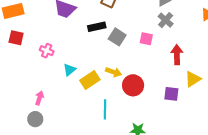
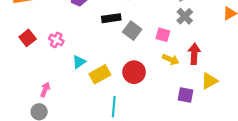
red square: (16, 38) -> (28, 38), moved, turned 35
yellow arrow: (114, 72) -> (171, 59), moved
red circle: (133, 85) -> (134, 72), moved

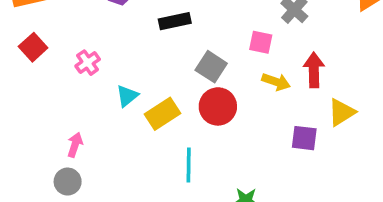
gray square: (132, 31) -> (211, 67), moved
red square: (28, 38) -> (33, 47), moved
pink cross: (56, 40) -> (88, 63), turned 32

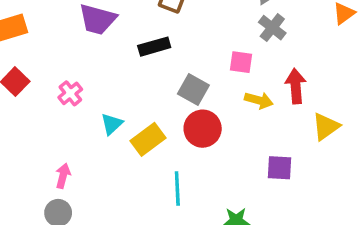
purple square: (304, 138) -> (280, 168), moved

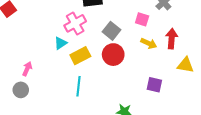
pink cross: (70, 93) -> (75, 23), moved, size x1.5
yellow triangle: (326, 127) -> (185, 65), turned 36
cyan line: (177, 189) -> (78, 86), moved

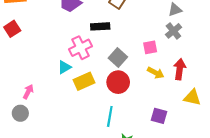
pink square: (142, 19) -> (150, 47), turned -32
cyan line: (78, 86) -> (110, 116), moved

